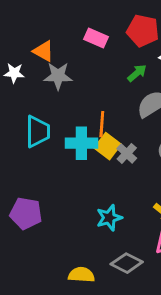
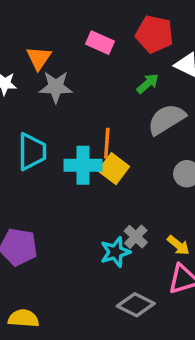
orange triangle: (43, 51) -> (39, 58), turned 35
gray cross: (127, 153) -> (136, 237), moved
yellow semicircle: (81, 275) -> (23, 318), moved

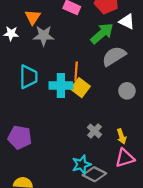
green arrow: (148, 84) -> (102, 33), size x1.6
yellow arrow: (178, 245) -> (122, 136), turned 32
cyan star: (115, 252) -> (81, 164), moved

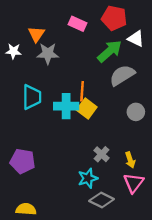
pink triangle: (125, 158) -> (134, 183), turned -36
cyan star: (81, 164) -> (88, 178), moved

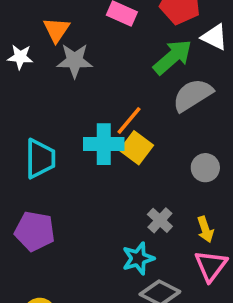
orange line: (82, 91) -> (129, 121), turned 36
cyan trapezoid: (32, 97) -> (40, 159), moved
gray circle: (136, 112) -> (205, 168), moved

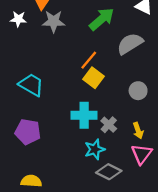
green arrow: (173, 57) -> (102, 19), moved
cyan cross: (104, 144) -> (84, 115), moved
cyan trapezoid: (40, 159) -> (31, 85), turned -60

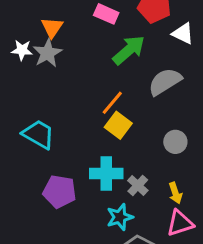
gray star: (54, 21) -> (48, 53), moved, turned -30
purple pentagon: (28, 132) -> (60, 192), moved
pink triangle: (142, 154) -> (180, 223), turned 35

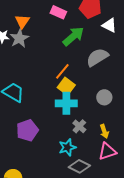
cyan cross: (106, 173) -> (66, 103), moved
purple pentagon: (60, 192) -> (27, 130), turned -30

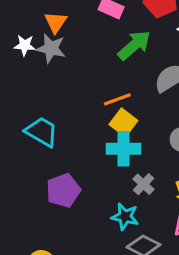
gray star: (19, 38) -> (51, 48), turned -30
orange line: (62, 71) -> (117, 99), turned 30
cyan star: (67, 147) -> (125, 217), turned 30

